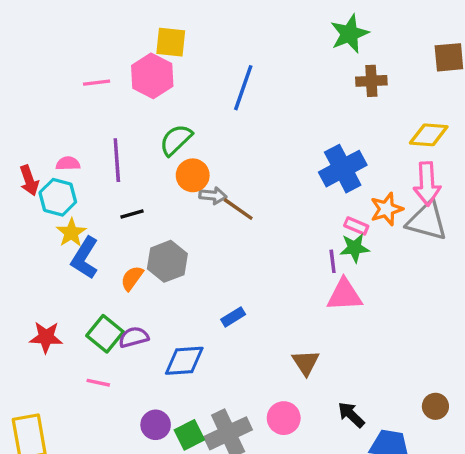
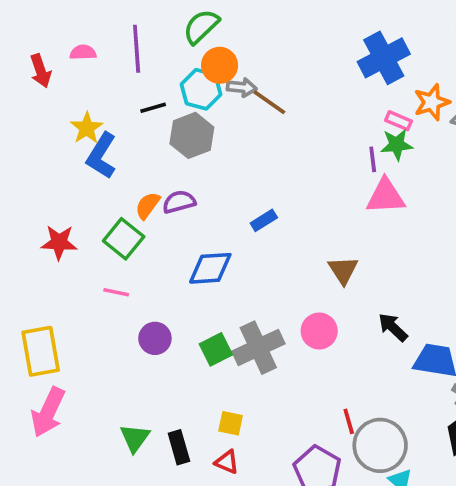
cyan hexagon: (58, 197) -> (201, 89), moved
gray hexagon: (167, 261) -> (192, 135), moved
orange semicircle: (132, 278) -> (148, 206), moved
purple semicircle: (134, 337) -> (179, 202), moved
purple circle: (156, 425) -> (155, 338), moved

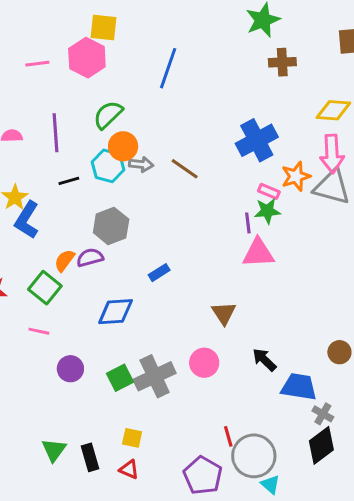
brown line: (269, 102) -> (185, 169), moved
gray hexagon: (192, 135) -> (111, 226), moved

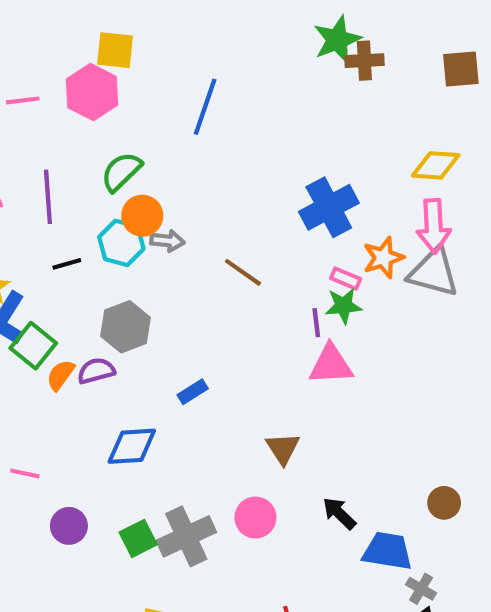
brown cross: (282, 62) -> (364, 61), moved
brown line: (185, 169) -> (243, 272), moved
green square: (45, 288) -> (33, 346), moved

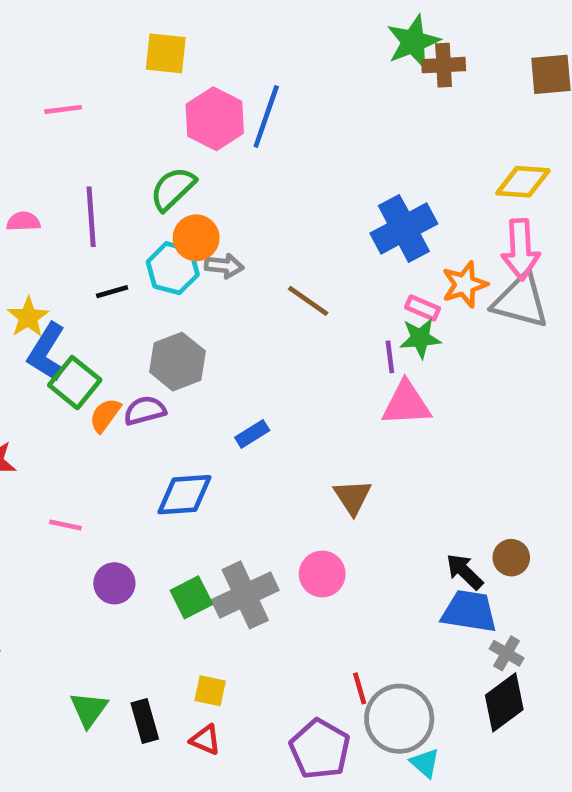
pink hexagon: (92, 92) -> (215, 119), moved
brown circle: (444, 503) -> (511, 558), moved
black arrow: (339, 513) -> (465, 572), moved

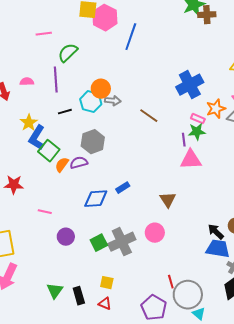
pink hexagon: (215, 119) -> (105, 18), moved
green semicircle: (173, 189) -> (68, 53), moved
blue rectangle: (252, 434) -> (123, 188), moved

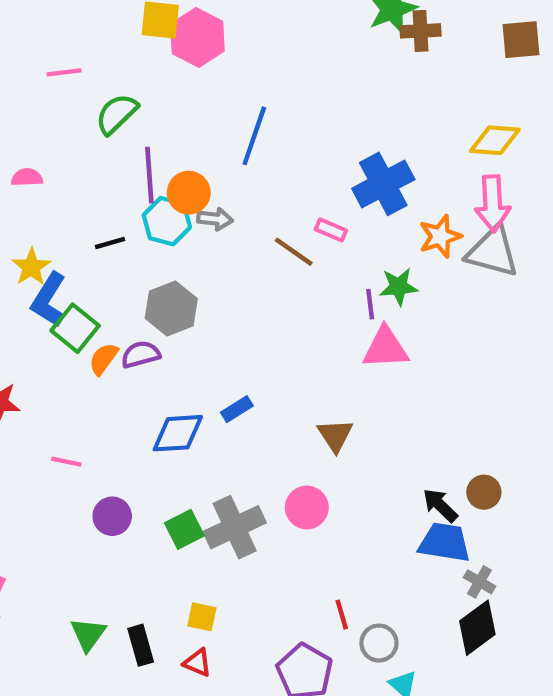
blue line: (131, 37) -> (254, 136), moved
purple line: (56, 80) -> (149, 175), moved
pink rectangle: (198, 119) -> (331, 230), moved
gray circle: (188, 295) -> (379, 643), size x0.6

